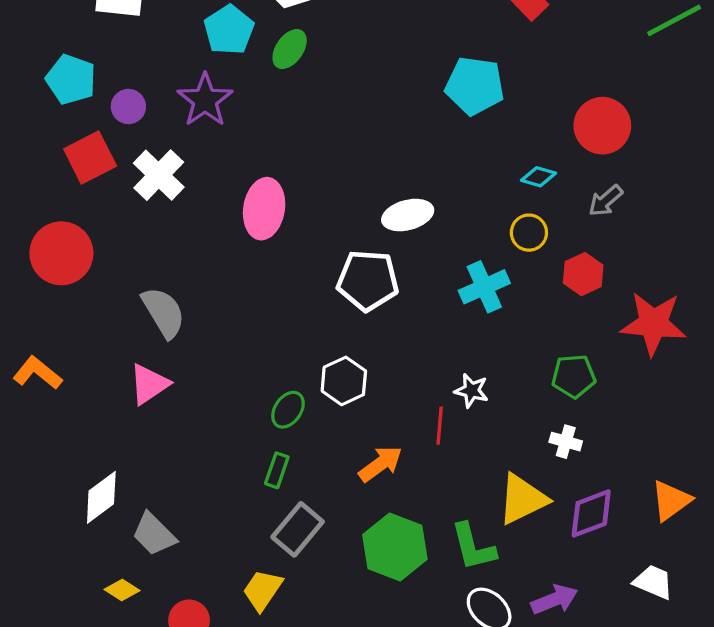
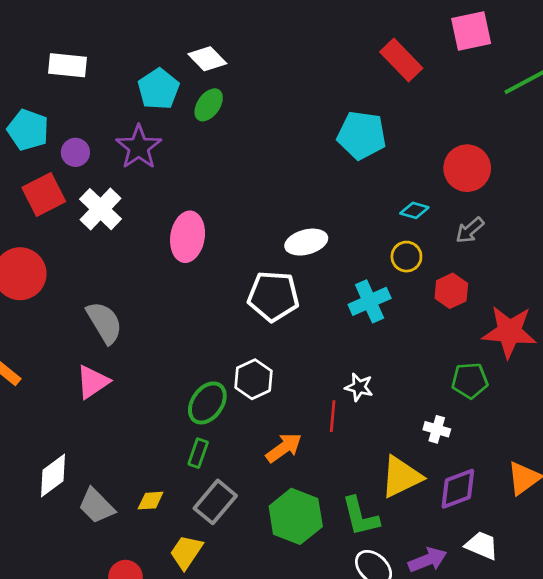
green pentagon: (574, 376) -> (470, 381), moved
green ellipse: (288, 410) -> (207, 403), size x1.4
white trapezoid: (653, 582) -> (482, 545), moved
yellow diamond: (122, 590) -> (151, 501), moved, turned -36

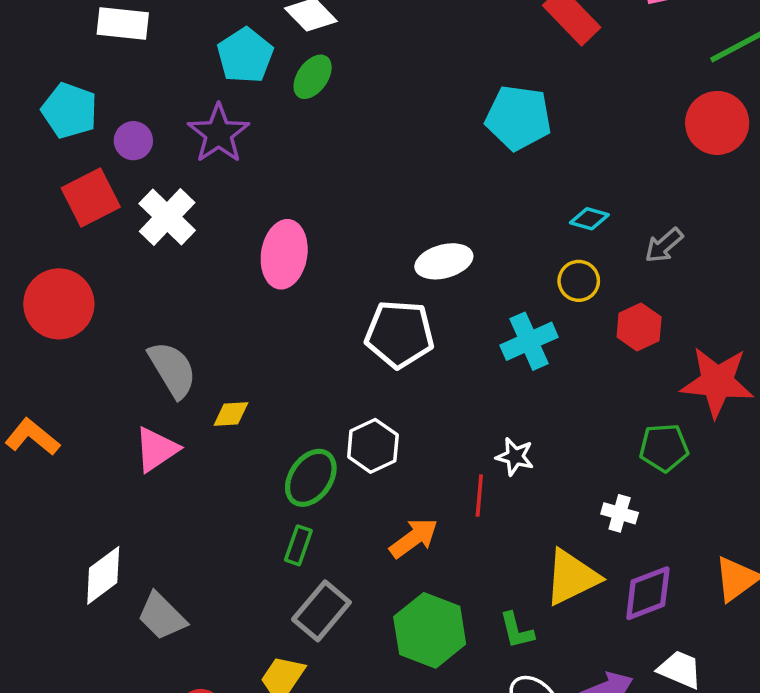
red circle: (467, 168) -> (717, 123), moved
yellow diamond: (151, 501) -> (231, 414), moved
green L-shape: (360, 516) -> (517, 630), size x0.7

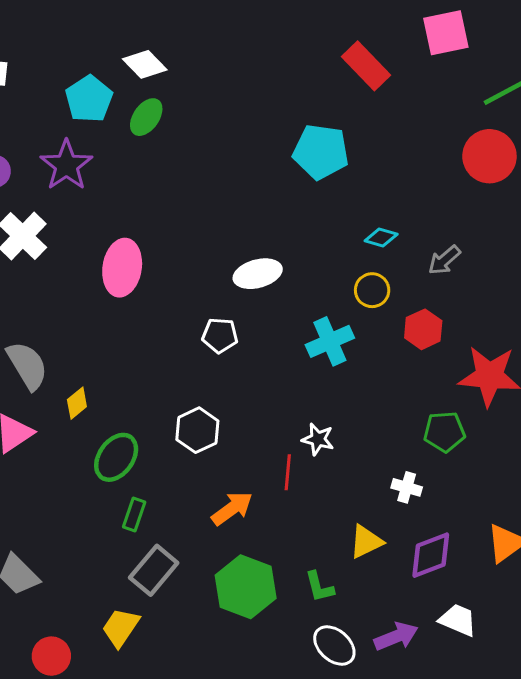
white pentagon: (400, 334) -> (220, 335), size x0.6
yellow diamond: (231, 414) -> (77, 403), turned -36
green ellipse: (311, 478) -> (116, 457), moved
yellow triangle: (572, 577) -> (366, 542), size x0.7

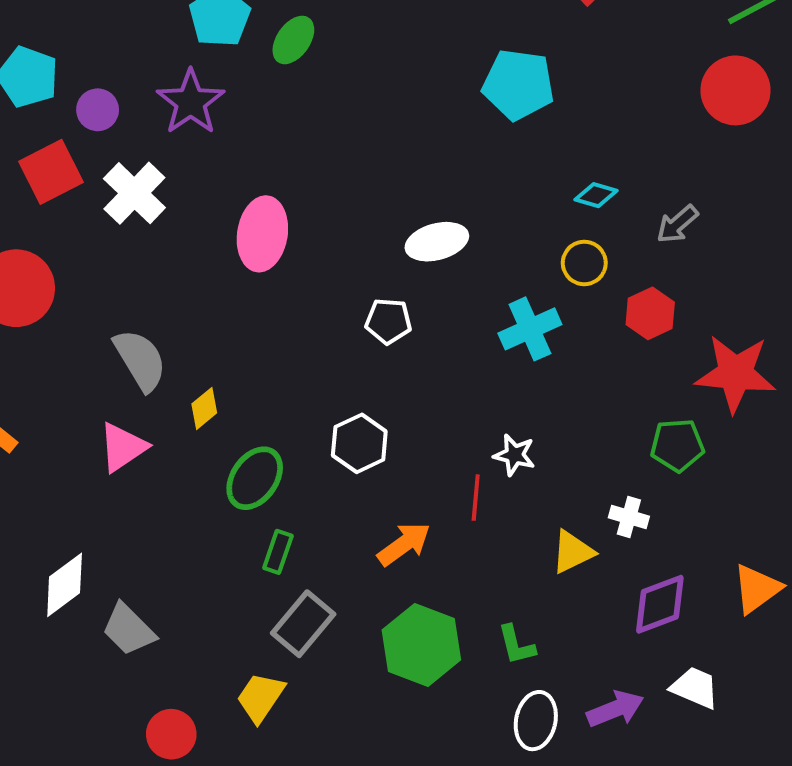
yellow triangle: (366, 542) -> (573, 552), moved
white ellipse: (334, 645) -> (536, 721), turned 60

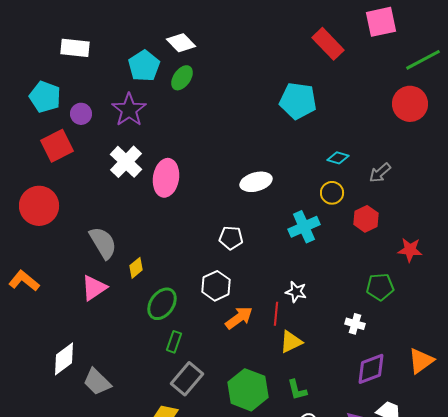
white cross: (134, 193) -> (126, 162), moved
white pentagon: (388, 321) -> (231, 238), moved
red star: (735, 373) -> (410, 250), size x0.6
orange arrow: (404, 544) -> (239, 318), moved
yellow triangle: (573, 552) -> (291, 342), moved

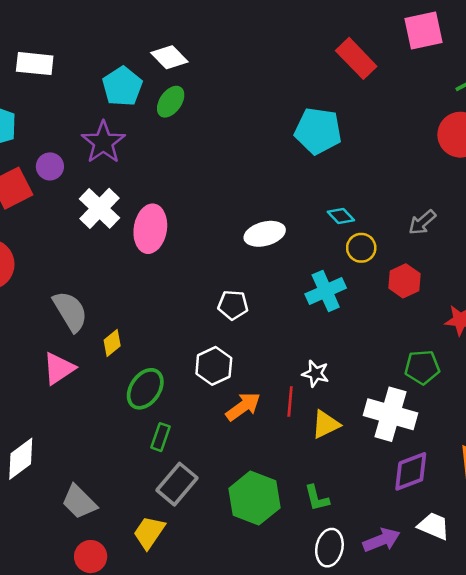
purple circle: (81, 114) -> (50, 166), moved
cyan diamond: (338, 158) -> (341, 216), moved, turned 30
white cross: (355, 324) -> (390, 414), size x2.0
yellow triangle: (291, 342) -> (326, 424), moved
gray trapezoid: (97, 382) -> (79, 502), moved

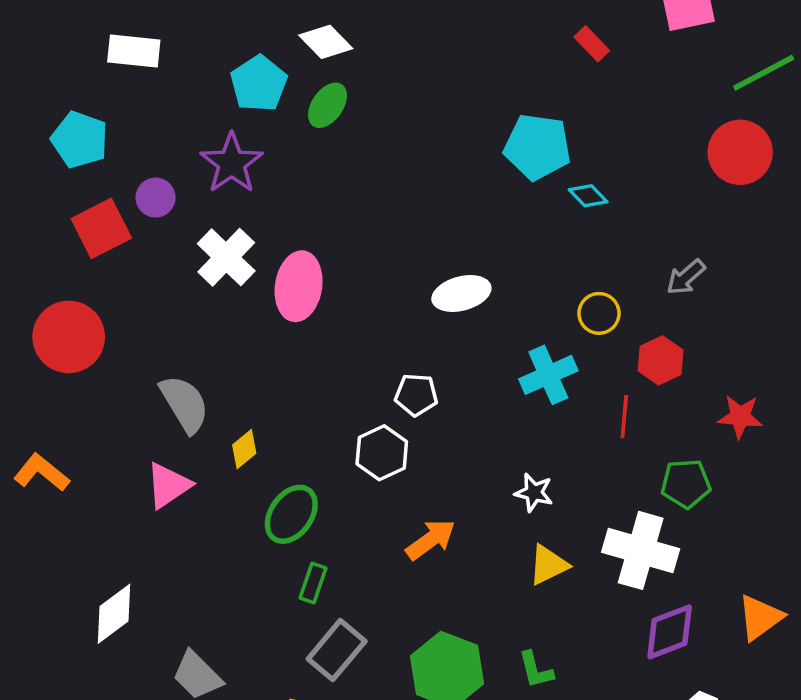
red rectangle: (356, 58) -> (592, 44), size x0.6
cyan diamond: (341, 216) -> (588, 196), moved
white hexagon: (214, 366) -> (382, 453), moved
red line: (290, 402) -> (624, 417), moved

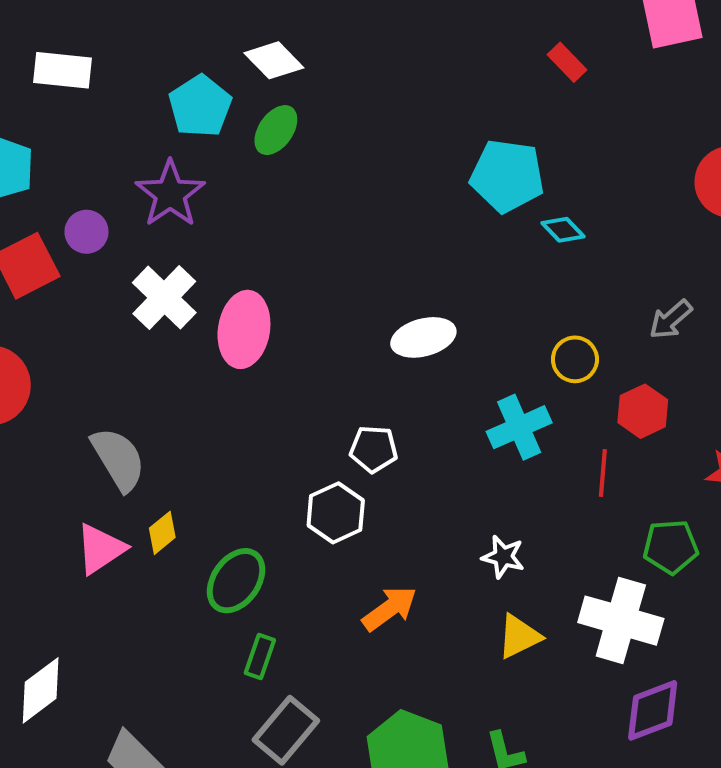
yellow diamond: (244, 449) -> (162, 533), moved

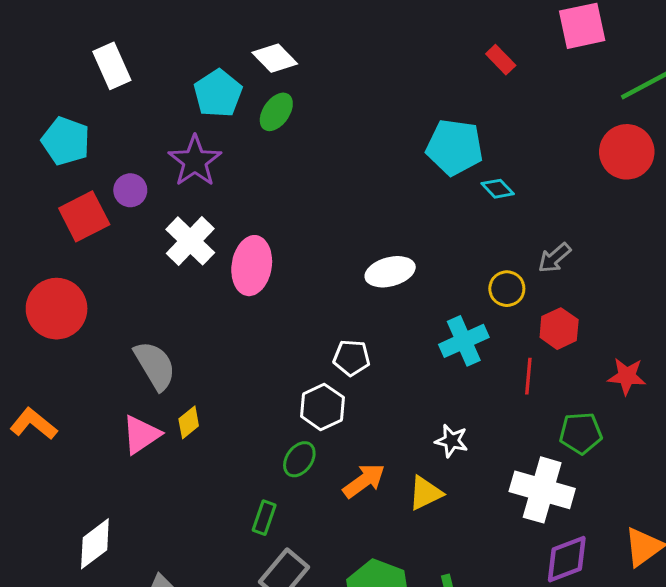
white rectangle: (63, 70) -> (112, 66), turned 60
gray arrow: (671, 319) -> (555, 258), moved
green ellipse: (236, 581) -> (299, 459), moved, size x0.7
yellow triangle: (519, 636) -> (425, 493), moved

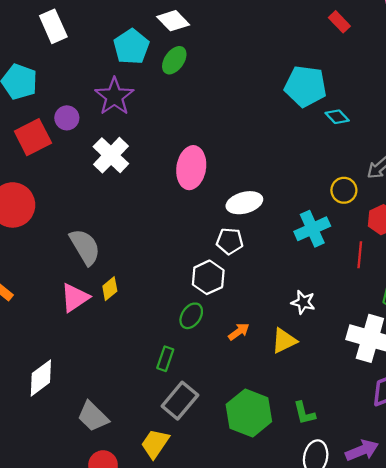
pink ellipse: (252, 266) -> (191, 168), moved
white ellipse: (390, 272) -> (244, 203), moved
orange arrow: (364, 481) -> (239, 332), size x0.7

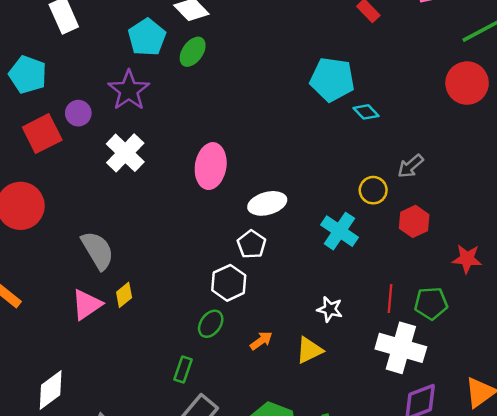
cyan cross: (312, 229) -> (339, 231), turned -32
white pentagon: (230, 241) -> (252, 244), turned 30
red line: (360, 255) -> (390, 298), moved

